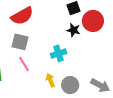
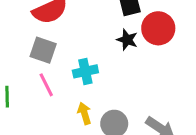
cyan cross: (59, 53) -> (85, 71), moved

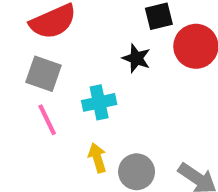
black star: (127, 40) -> (136, 58), moved

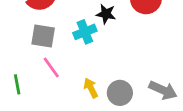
cyan cross: (99, 102) -> (85, 32), moved

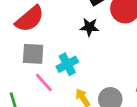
cyan cross: (85, 32) -> (67, 64), moved

